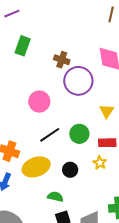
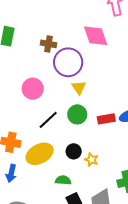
yellow triangle: (107, 111) -> (79, 87), moved
yellow star: (100, 163) -> (91, 160), moved

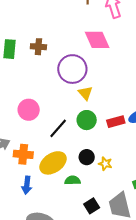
brown cross: (48, 44) -> (38, 47), moved
pink circle: (33, 89) -> (29, 110), moved
green semicircle: (63, 180) -> (73, 180), moved

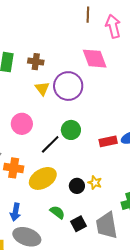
yellow triangle: (85, 93) -> (42, 88), moved
green circle: (87, 120) -> (71, 130), moved
black circle: (87, 157) -> (77, 186), moved
green semicircle: (73, 180) -> (57, 212), moved, turned 35
blue arrow: (27, 185) -> (15, 212), moved

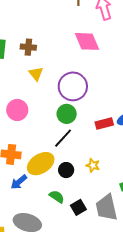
purple circle: (68, 86) -> (73, 86), moved
black line: (50, 144) -> (63, 138), moved
black circle: (77, 186) -> (66, 170), moved
blue arrow: (15, 212) -> (19, 182), moved, turned 42

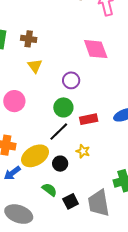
pink diamond: (87, 41) -> (96, 49), moved
purple circle: (73, 86) -> (71, 80), size x0.6
red rectangle: (104, 124) -> (89, 119), moved
yellow star: (93, 165) -> (83, 151), moved

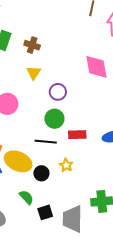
purple circle: (71, 80) -> (58, 92), moved
black line: (59, 132) -> (46, 142), turned 40
yellow ellipse: (35, 156) -> (18, 161), turned 44

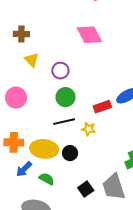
red rectangle: (77, 135) -> (102, 107), moved
yellow star: (66, 165) -> (89, 129), moved
green semicircle: (26, 197) -> (47, 179), moved

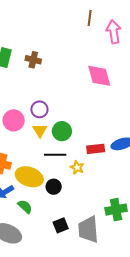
yellow triangle: (31, 60) -> (40, 130), moved
purple circle: (60, 71) -> (39, 109), moved

